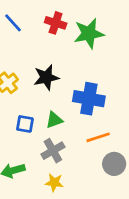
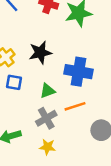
blue square: (25, 124) -> (14, 82), moved
orange line: (98, 137) -> (75, 106), moved

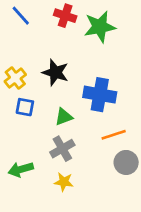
black star: (40, 53) -> (55, 72), turned 30
orange line: (75, 106) -> (114, 135), moved

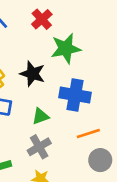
red cross: (65, 16) -> (42, 19), turned 30
green star: (100, 27) -> (66, 48), moved

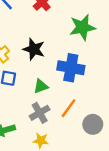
green star: (66, 48) -> (82, 27), moved
orange line: (88, 134) -> (69, 108), moved, turned -36

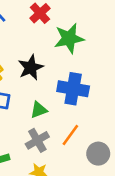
green star: (82, 27) -> (69, 38), moved
black star: (34, 49) -> (31, 68), turned 30

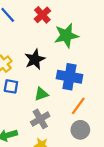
orange line: (70, 135) -> (78, 106), moved
gray circle: (98, 154) -> (80, 130), moved

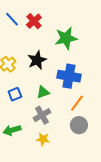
red cross: (42, 15) -> (34, 21), moved
blue square: (11, 86) -> (15, 94), moved, turned -32

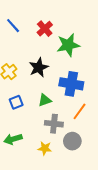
red cross: (34, 21) -> (45, 29), moved
gray cross: (42, 115) -> (54, 124), moved, turned 36
gray circle: (79, 125) -> (72, 141), moved

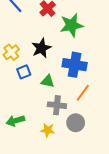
green triangle: (45, 100) -> (48, 81), turned 32
blue square: (16, 102) -> (24, 72), moved

